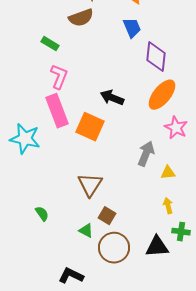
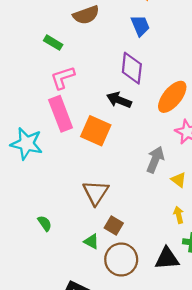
purple diamond: (156, 57) -> (132, 68), moved
pink L-shape: (59, 77) -> (63, 78), turned -130
yellow triangle: (168, 173) -> (179, 180), turned 42

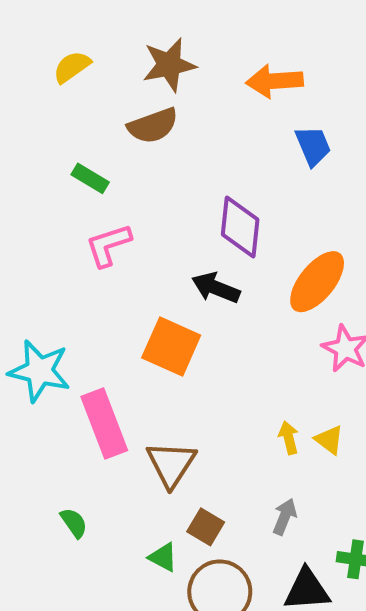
blue trapezoid: (140, 26) -> (313, 146), moved
pink rectangle: (61, 114) -> (104, 424), moved
gray arrow: (155, 160) -> (285, 517), moved, size x0.7
yellow arrow: (179, 215) -> (289, 438), moved

